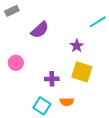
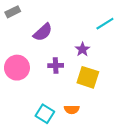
pink circle: (16, 63) -> (17, 68), size x1.5
purple cross: (52, 79) -> (56, 65), moved

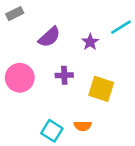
purple star: (82, 49) -> (90, 42), moved

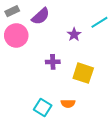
purple semicircle: (49, 37) -> (41, 16), moved
pink circle: (20, 78) -> (16, 35), moved

